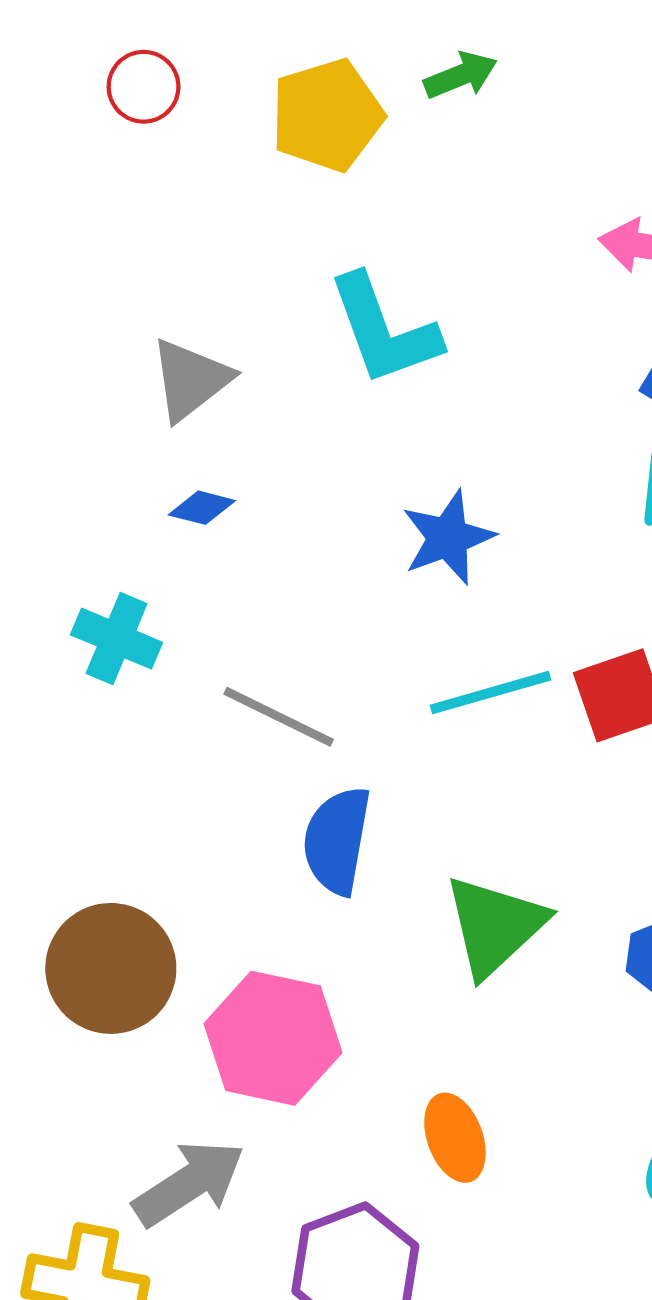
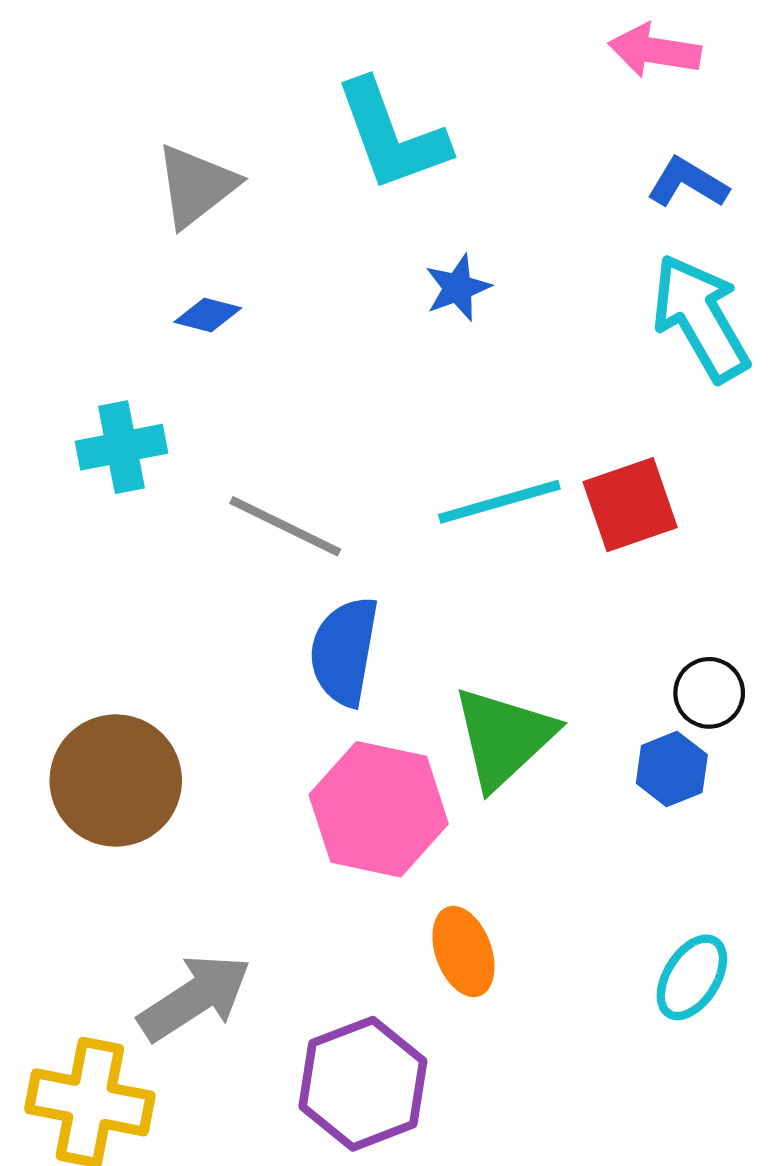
blue star: (448, 538) -> (458, 288), moved, size x0.7
cyan cross: (117, 639) -> (121, 447), turned -34
pink hexagon: (273, 1038) -> (379, 809), moved

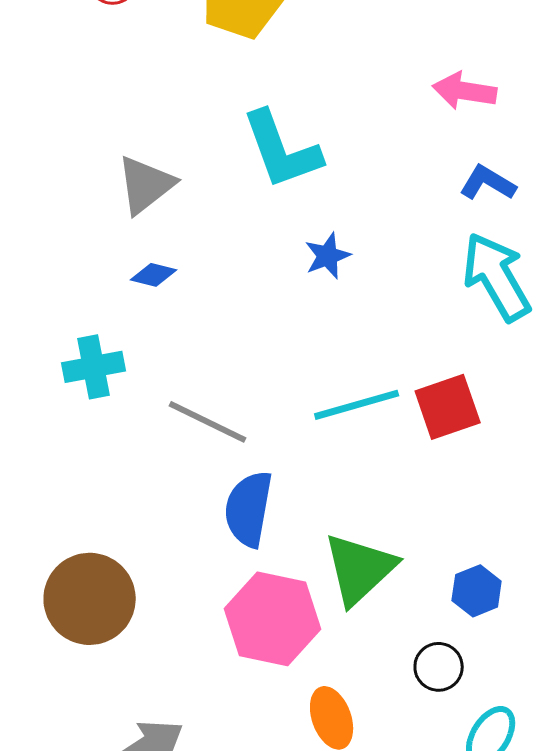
black circle: (709, 693) -> (439, 667), moved

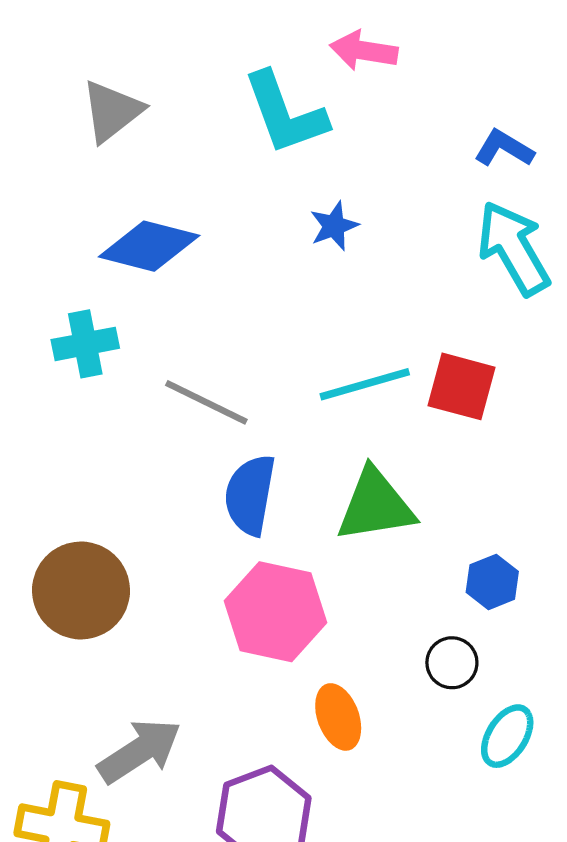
pink arrow: (465, 91) -> (364, 51), moved
gray triangle: (146, 185) -> (112, 111), moved
blue diamond: (154, 275) -> (149, 246), size x2.0
red square: (448, 407) -> (461, 386), turned 34
green triangle: (360, 569) -> (375, 505), moved, turned 34

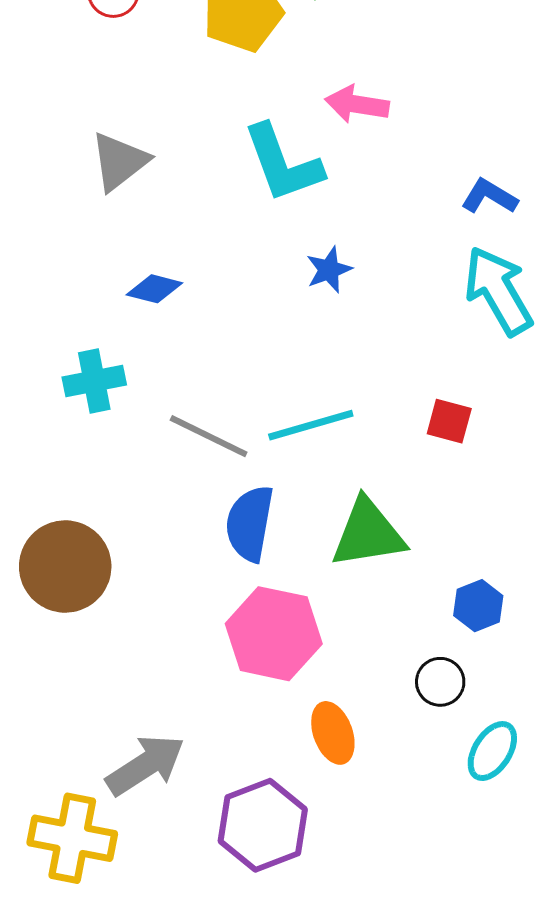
blue diamond: (149, 246) -> (154, 289), size x0.6
cyan line: (365, 384) -> (311, 425), moved
red square: (461, 386) -> (449, 421), size x0.7
brown circle: (81, 590) -> (65, 567), moved

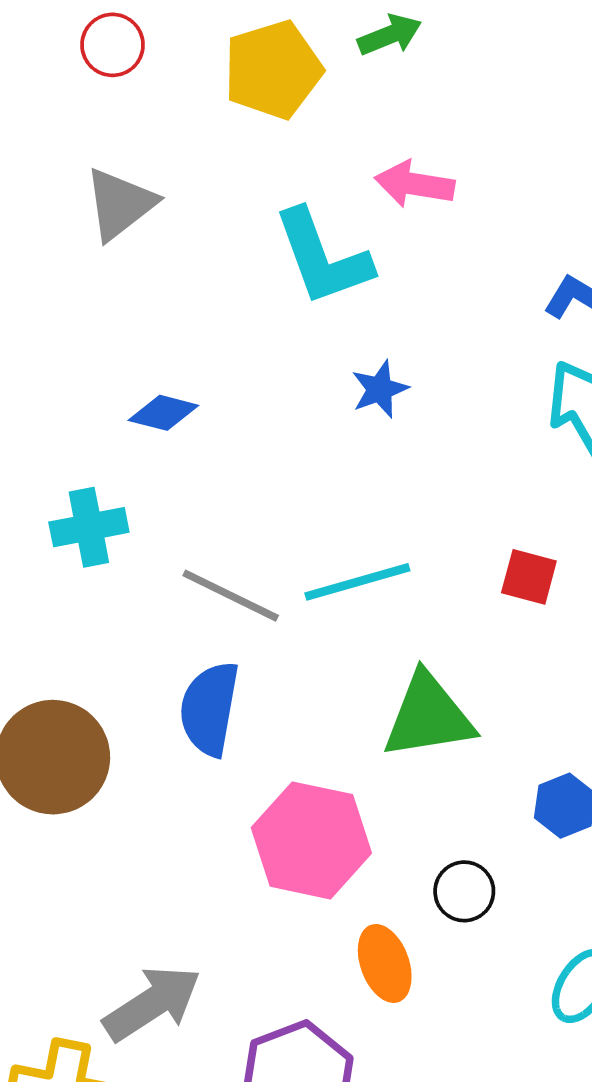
gray triangle: (119, 161) -> (120, 204), moved
blue semicircle: (250, 523) -> (209, 709), moved
black circle: (440, 682) -> (464, 891), moved

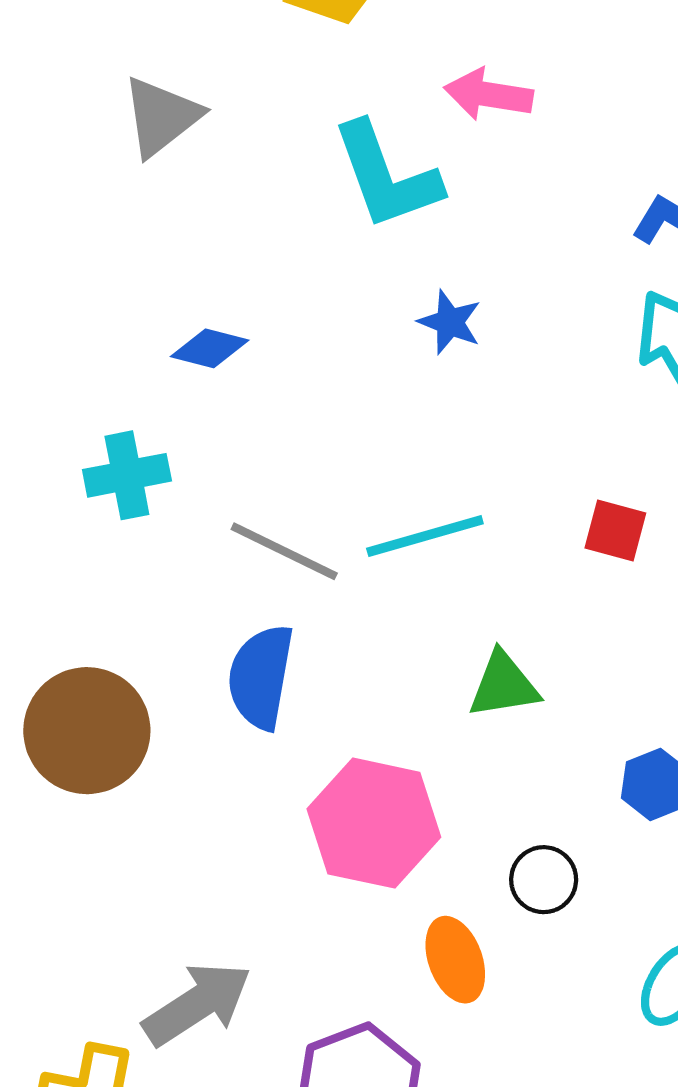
blue star: (380, 389) -> (450, 322), turned -30
green triangle: (428, 716) -> (504, 685), size x0.7

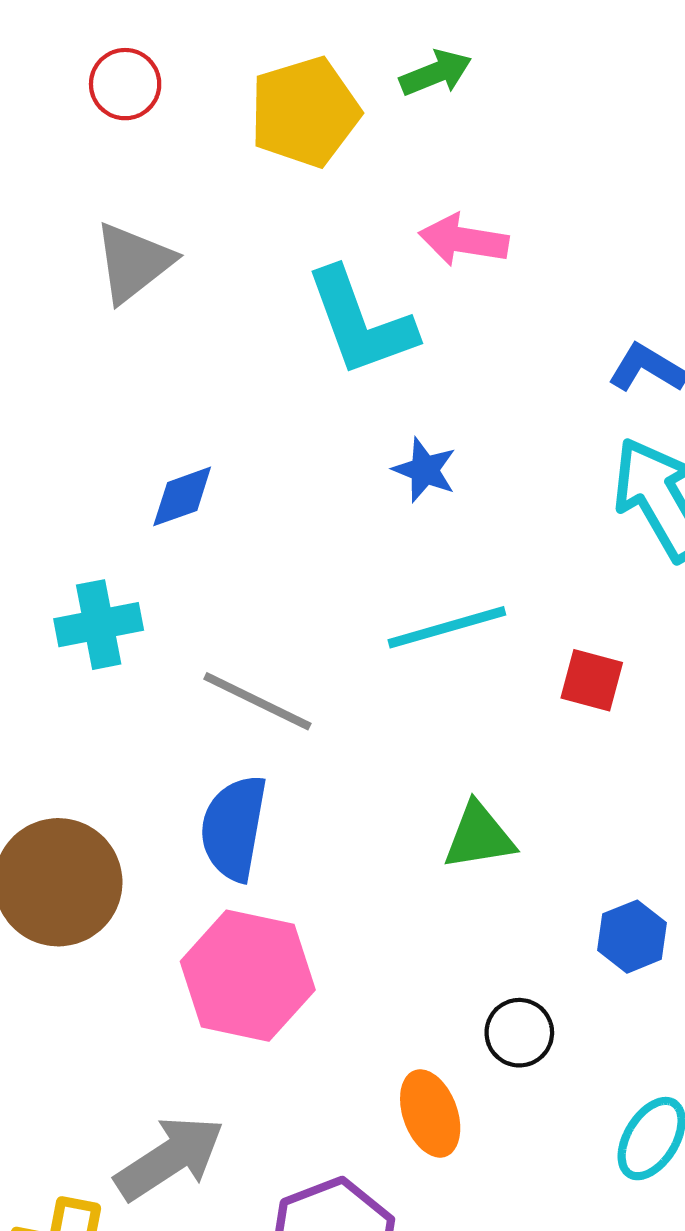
blue diamond: (210, 348) -> (182, 496), turned -34
cyan line: (425, 536) -> (447, 627), moved
pink hexagon: (374, 823) -> (248, 976), moved

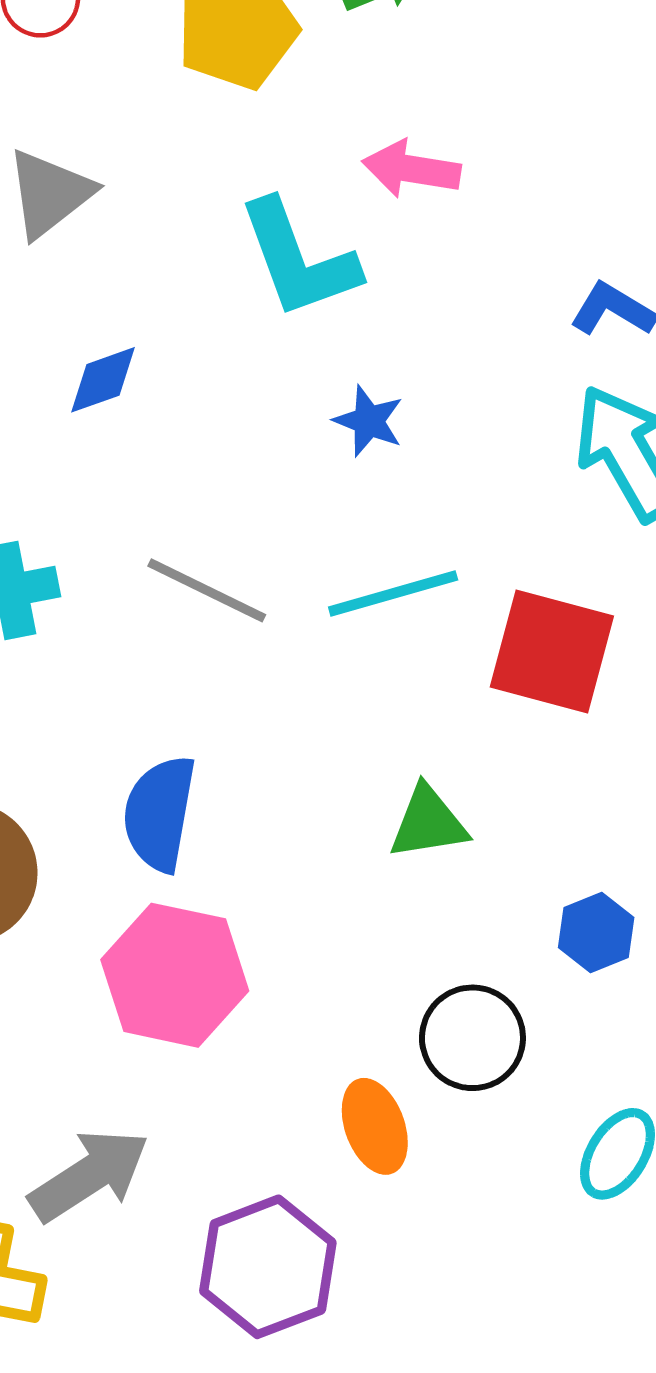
blue diamond: (182, 496) -> (103, 380), moved
red square: (592, 680) -> (552, 652), size x1.8
gray line: (257, 701) -> (207, 590), moved
black circle: (519, 1033) -> (472, 1038), size x1.4

